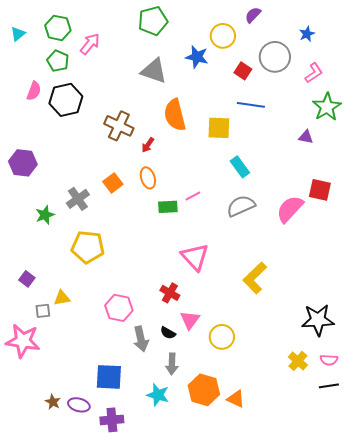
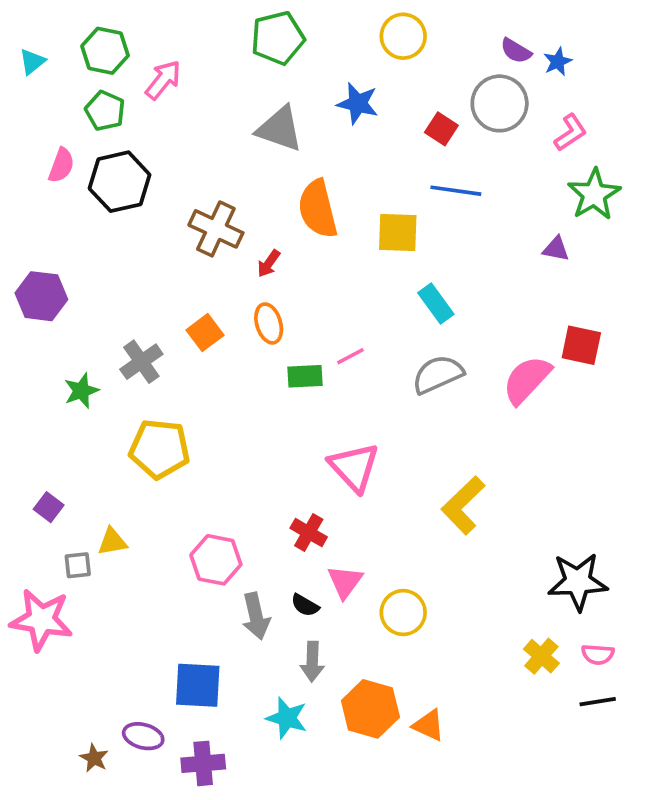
purple semicircle: (253, 15) -> (516, 51), moved, turned -102
yellow circle: (223, 36) -> (403, 36), moved
brown star: (53, 402) -> (94, 758), moved

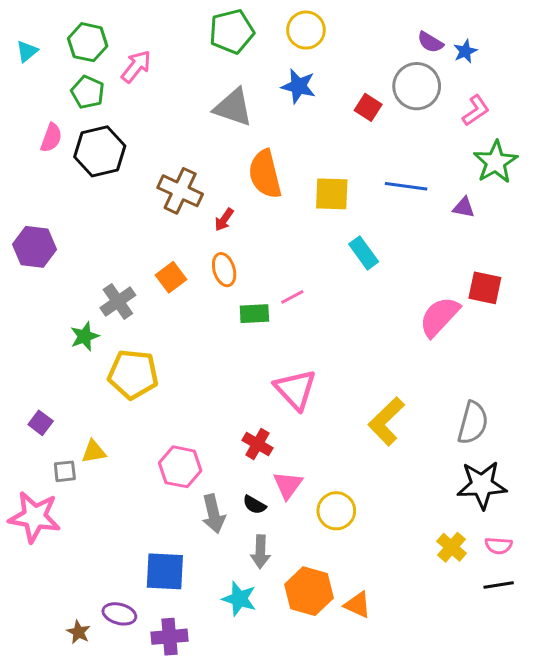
yellow circle: (403, 36) -> (306, 30), moved
blue line: (456, 191) -> (406, 186), moved
gray semicircle: (438, 374) -> (473, 423), moved, turned 129
green star: (81, 391) -> (85, 336), moved

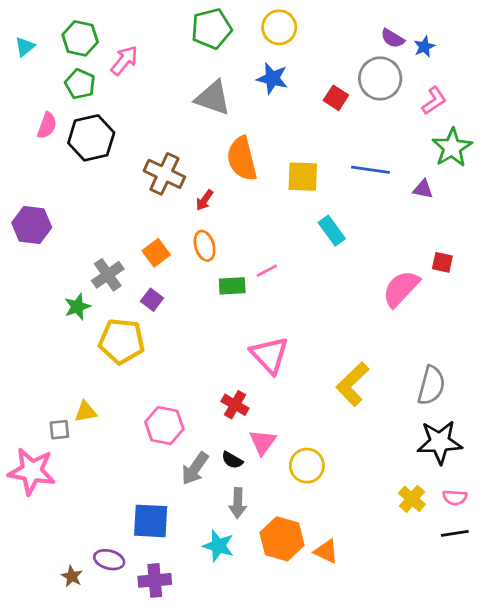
red square: (485, 288) -> (442, 262), size x0.7
purple square: (41, 423) -> (152, 300), moved
gray arrow: (213, 514) -> (195, 468), turned 48

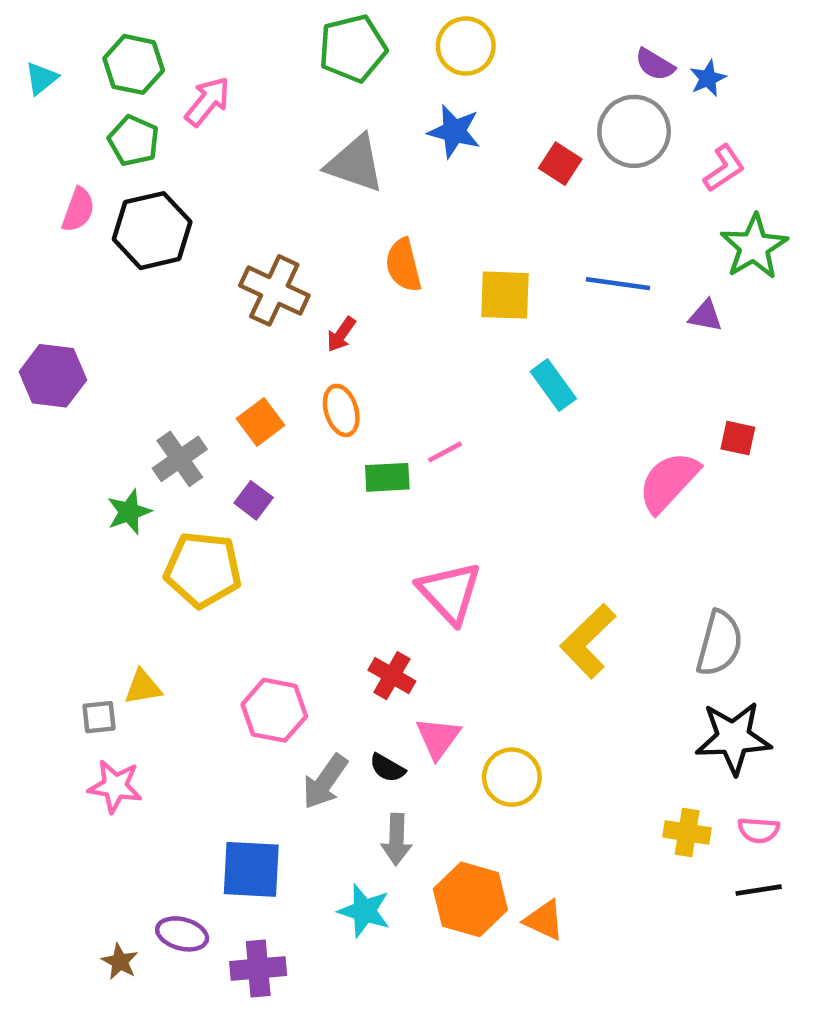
orange semicircle: (242, 159) -> (403, 265), size x0.7
pink star: (32, 471) -> (115, 786), moved, size x0.7
yellow cross: (412, 499) -> (687, 832), turned -32

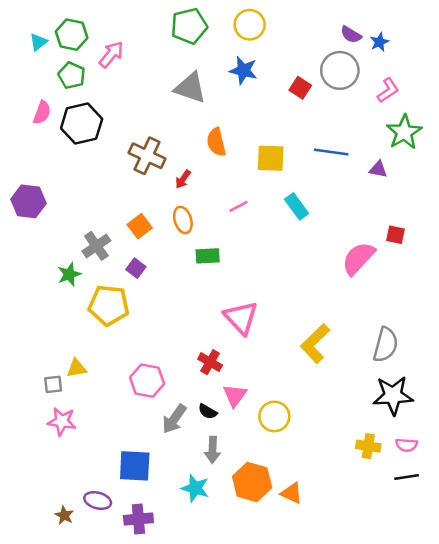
cyan triangle: (41, 78) -> (38, 42), moved
pink line: (445, 452) -> (239, 206), moved

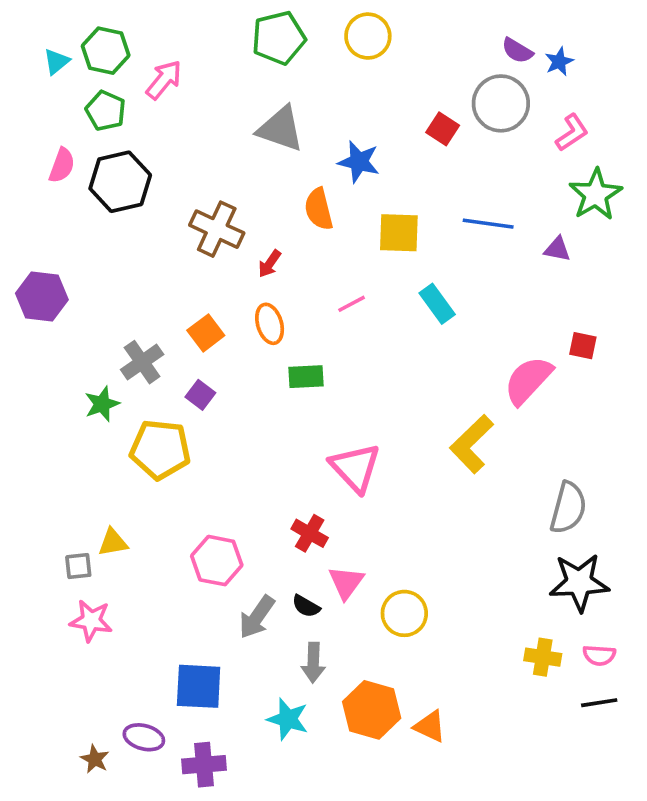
blue star: (243, 70) -> (359, 162), moved
yellow L-shape: (315, 344) -> (472, 444), moved

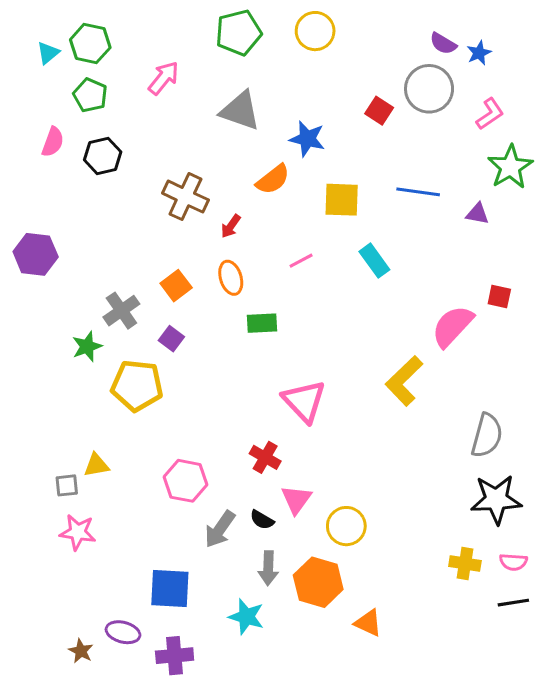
pink arrow: (164, 80) -> (164, 78), moved
black hexagon: (120, 182) -> (103, 156), size x0.7
orange semicircle: (319, 209) -> (273, 179), turned -114
orange hexagon: (372, 710) -> (318, 582), moved

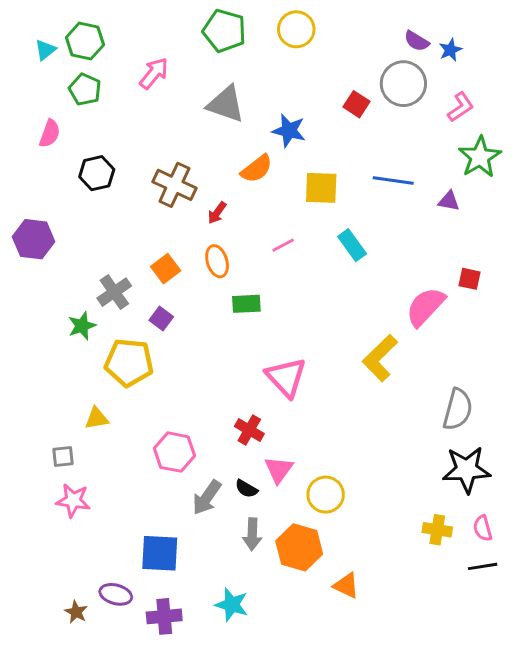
green pentagon: (239, 33) -> (224, 31), turned 30
black hexagon: (103, 156) -> (97, 173), moved
yellow triangle: (96, 465) -> (97, 418), moved
pink semicircle: (513, 562) -> (483, 528), turned 70
cyan star: (246, 617) -> (232, 605), moved

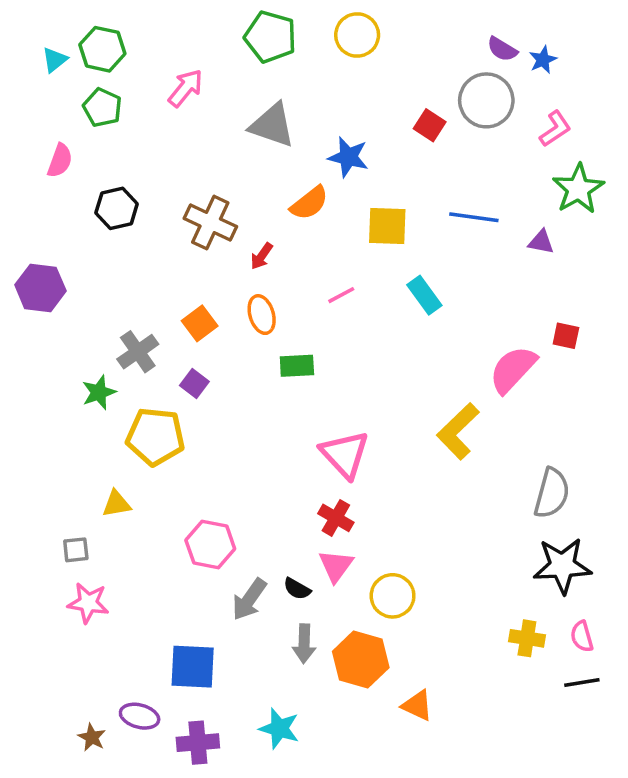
red cross: (249, 430) -> (336, 518), moved

